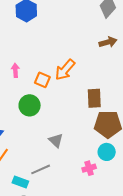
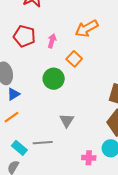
orange arrow: (65, 70) -> (87, 28), moved

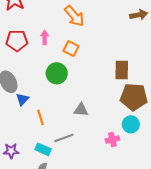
orange arrow: (87, 28) -> (74, 16), turned -85
orange line: (12, 117) -> (41, 117), moved, turned -56
gray triangle: (67, 120) -> (81, 110), turned -42

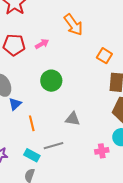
pink arrow: (45, 37) -> (42, 44), turned 56
orange square: (71, 49) -> (104, 56), moved

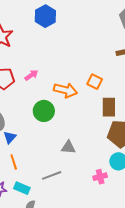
orange arrow: (73, 25) -> (65, 90), moved, turned -35
orange line: (32, 123) -> (14, 162), moved
cyan rectangle: (32, 155) -> (22, 188), moved

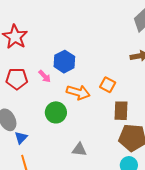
blue hexagon: (45, 16) -> (64, 62), moved
pink arrow: (31, 75) -> (45, 76), turned 80

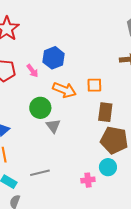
orange square: (108, 85) -> (94, 85), turned -35
gray triangle: (79, 150) -> (53, 126), moved, turned 42

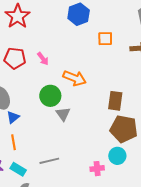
blue hexagon: (54, 58) -> (79, 14), moved
orange square: (94, 85) -> (105, 39), moved

